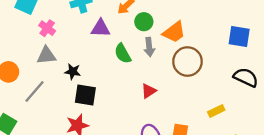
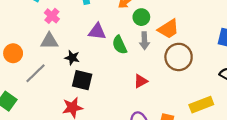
purple triangle: (101, 28) -> (97, 32), moved
yellow rectangle: (216, 111) -> (201, 105), size x1.5

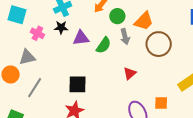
gray triangle: (49, 41) -> (27, 57), moved
green semicircle: (120, 45) -> (104, 45), turned -108
black star: (72, 58) -> (61, 27), moved

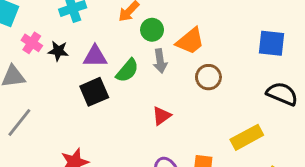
black star: (61, 27) -> (58, 51), moved
brown circle: (159, 44) -> (208, 77), size x0.7
black square: (77, 84) -> (94, 92), moved, turned -30

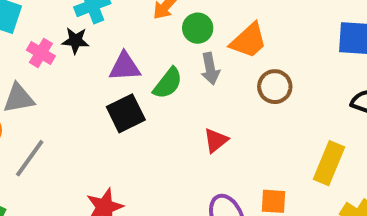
black star: (58, 51) -> (76, 41), moved
yellow rectangle: (247, 137) -> (329, 163), turned -36

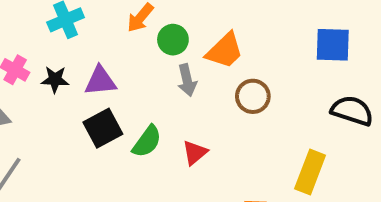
black star: (76, 41) -> (55, 79), moved
green semicircle: (168, 83) -> (147, 141), moved

